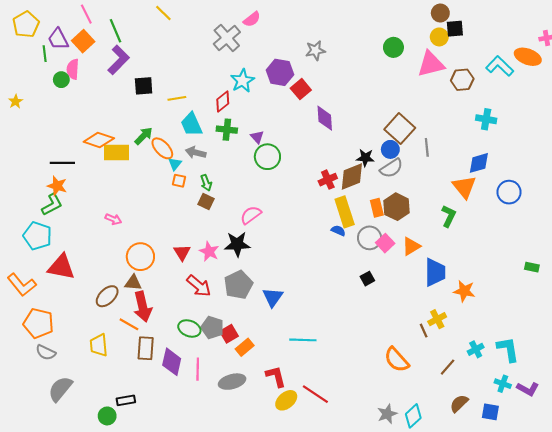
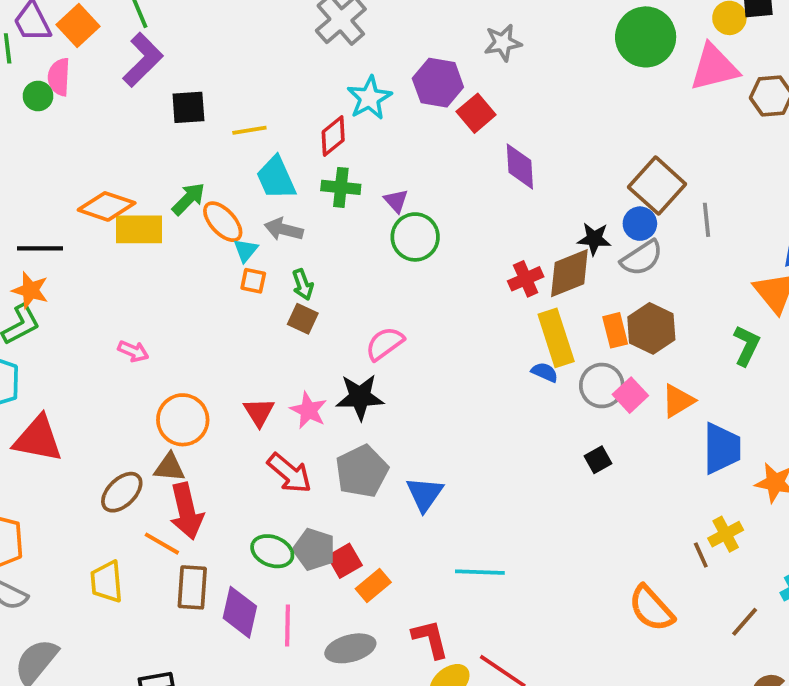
green circle: (393, 47) -> (646, 37), size x1.6

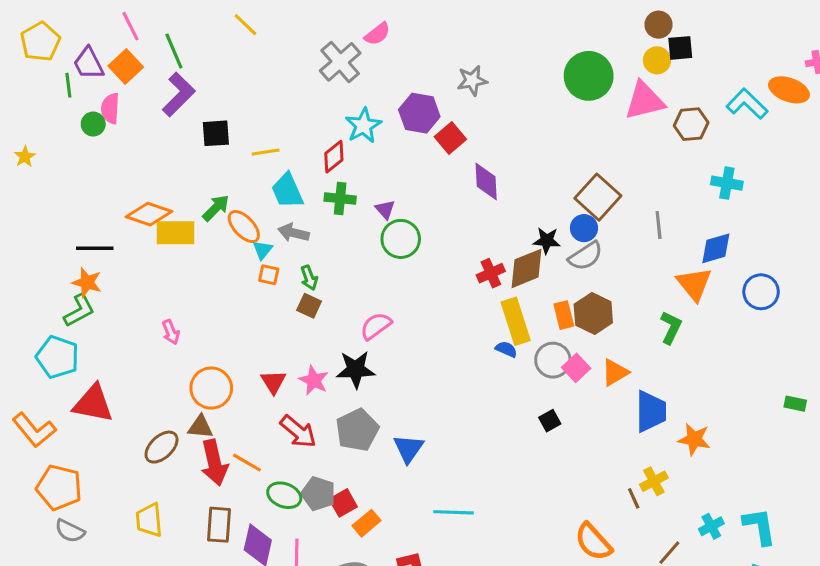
gray line: (707, 220) -> (659, 225), moved
pink arrow: (133, 351) -> (171, 332), turned 45
orange line: (162, 544) -> (247, 463), moved

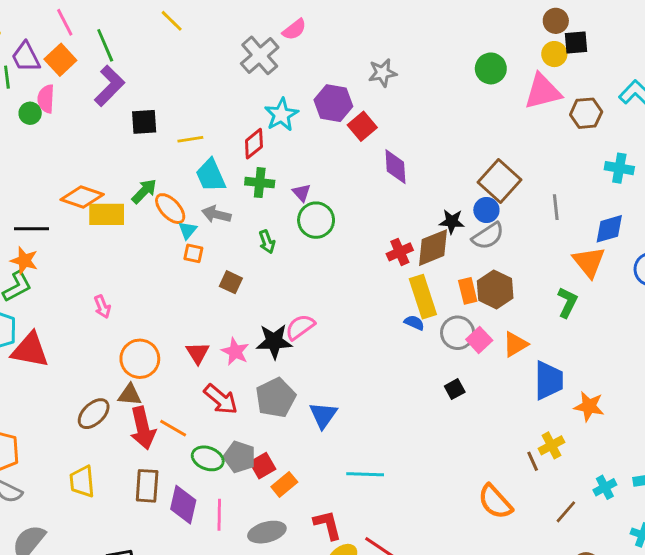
green circle: (589, 76) -> (491, 68), size x0.7
green arrow: (309, 278) -> (267, 242), moved
pink semicircle: (376, 326) -> (300, 327), moved
red triangle: (93, 404) -> (30, 350), moved

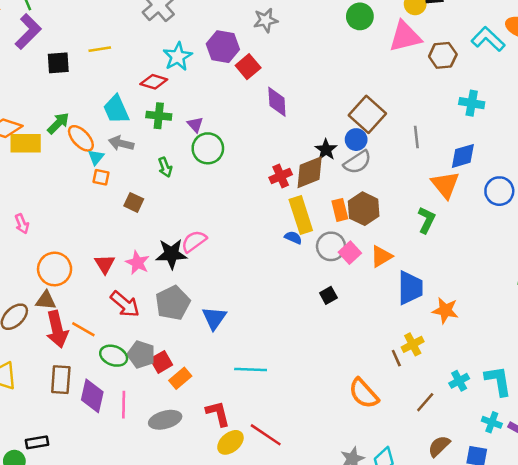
yellow line: (190, 139) -> (100, 49), moved
red diamond: (254, 144) -> (154, 82), turned 56
black star: (452, 222) -> (326, 150), turned 30

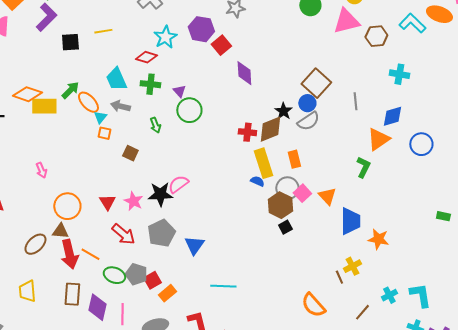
red cross: (281, 176) -> (247, 132), turned 30
orange triangle: (445, 185) -> (378, 139), turned 35
brown hexagon: (364, 209) -> (280, 205), moved
orange triangle: (381, 256) -> (327, 196), turned -42

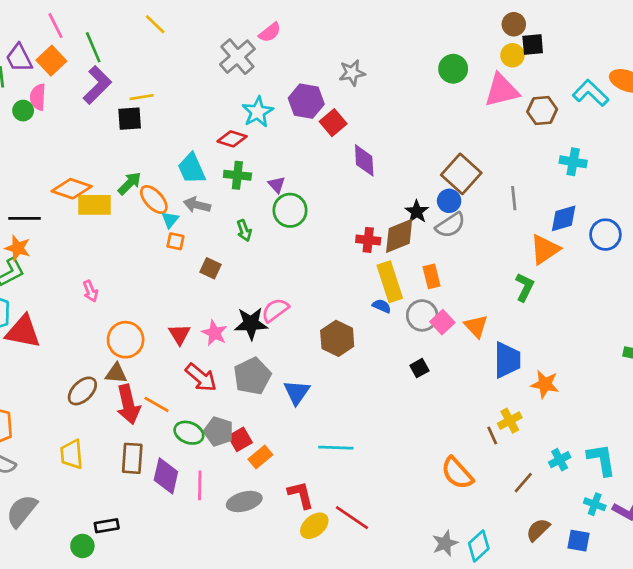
yellow line: (103, 31) -> (142, 97), moved
blue circle: (421, 144) -> (605, 235), moved
brown hexagon: (280, 205) -> (337, 338), moved

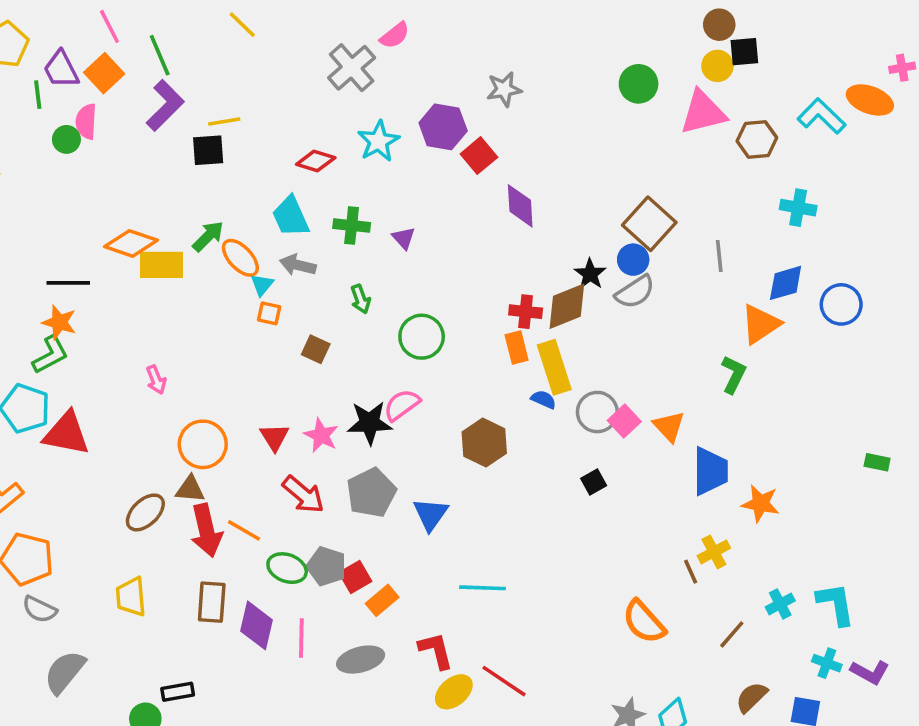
red diamond: (232, 139) -> (316, 161), moved
green circle: (290, 210) -> (422, 337), moved
orange rectangle: (432, 276) -> (517, 347), moved

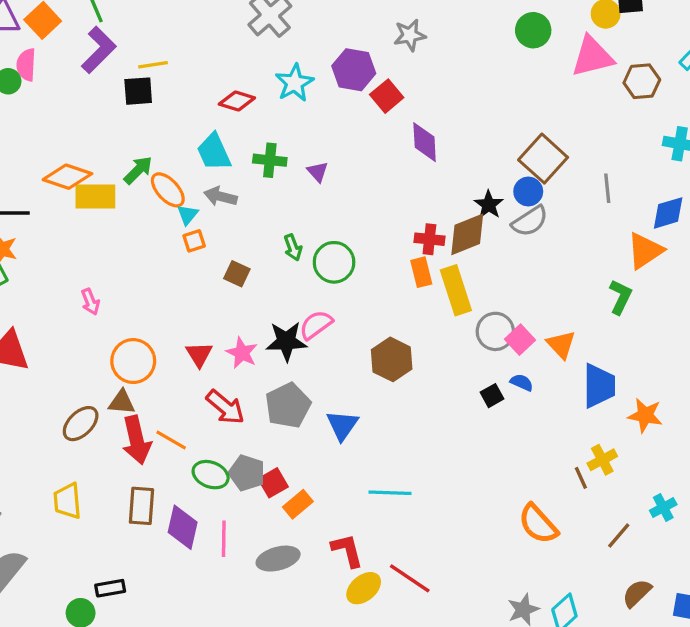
green arrow: (361, 299) -> (293, 247), moved
orange square: (269, 313) -> (194, 241), turned -30
blue semicircle: (543, 399) -> (522, 382), moved

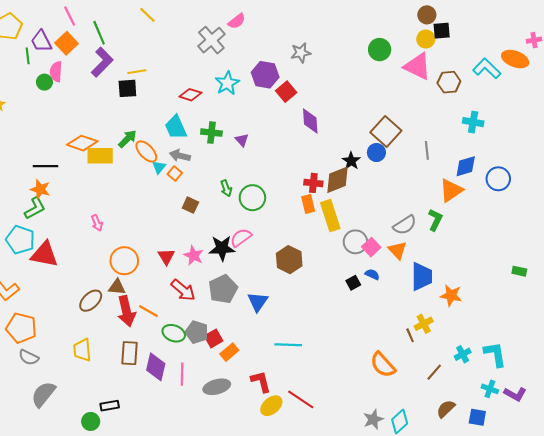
pink triangle: (592, 57) -> (417, 66), turned 40
gray semicircle: (530, 221) -> (405, 225), moved
orange square: (194, 241) -> (175, 174), moved, turned -32

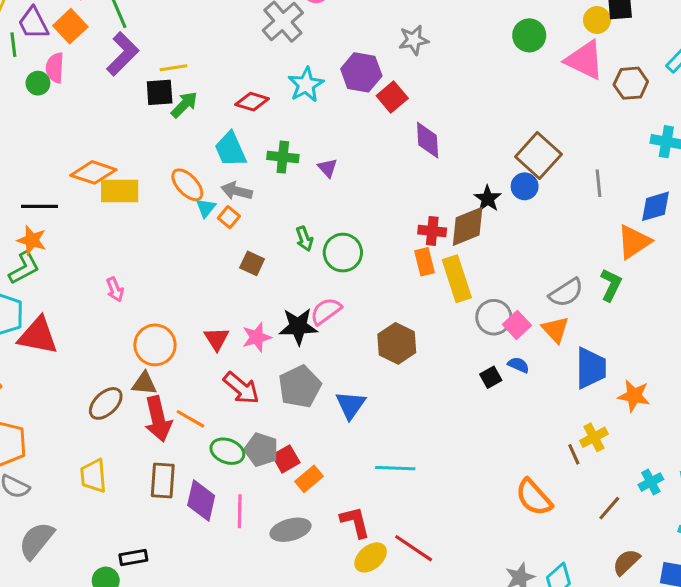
green arrow: (127, 139) -> (184, 105), moved
pink star: (194, 255) -> (257, 337), turned 30

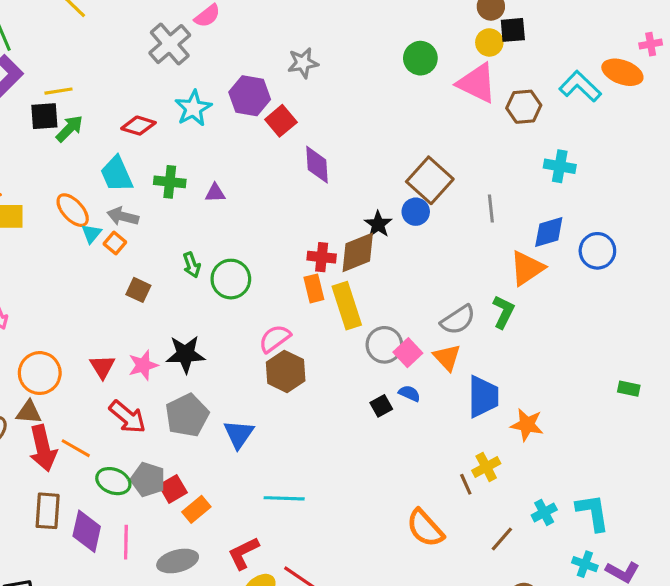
purple triangle: (327, 168) -> (215, 193), turned -50
pink semicircle: (326, 311) -> (275, 339), moved
red L-shape: (355, 522) -> (243, 553), turned -102

